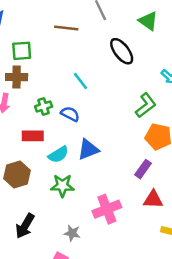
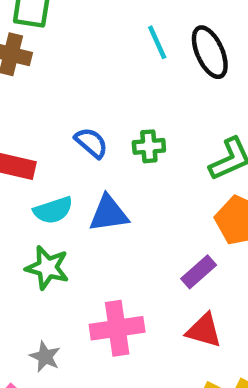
cyan line: (80, 81) -> (157, 42), moved
green cross: (44, 106) -> (149, 146), moved

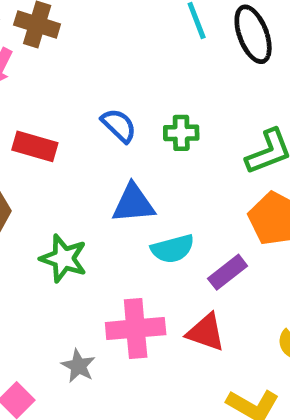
cyan semicircle: (53, 210) -> (173, 249), moved
red triangle: (204, 330) -> (206, 332), moved
gray star: (45, 357) -> (78, 366), moved

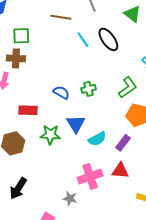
blue triangle: (133, 204) -> (76, 124), turned -42
green star: (64, 258) -> (50, 135), moved

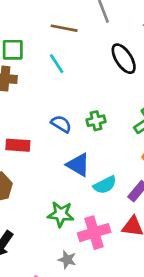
cyan line: (83, 40) -> (57, 64), moved
blue triangle: (76, 124) -> (78, 165), turned -30
green star: (50, 135) -> (61, 214), moved

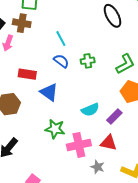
cyan line: (57, 64) -> (61, 39), moved
blue triangle: (78, 165) -> (49, 92), moved
gray star: (67, 260) -> (98, 167), moved

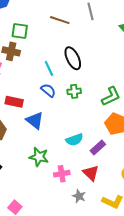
black ellipse: (112, 16) -> (73, 58), moved
red triangle: (108, 143) -> (91, 173), turned 30
pink cross: (79, 145) -> (62, 174), size x0.7

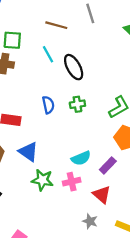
cyan line: (49, 68) -> (48, 54), moved
blue semicircle: (48, 90) -> (48, 105), turned 42
blue triangle: (35, 120) -> (28, 152), moved
pink cross: (62, 174) -> (72, 182), moved

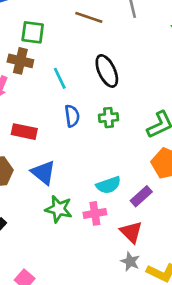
cyan line: (48, 54) -> (60, 78), moved
gray star: (90, 221) -> (130, 261), moved

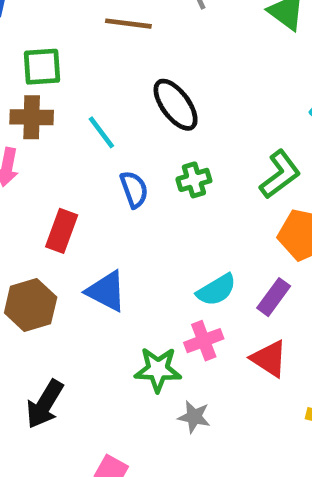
red rectangle: (24, 132) -> (62, 231), turned -70
green star: (59, 209) -> (158, 370), moved
gray star: (130, 261) -> (194, 417), moved

